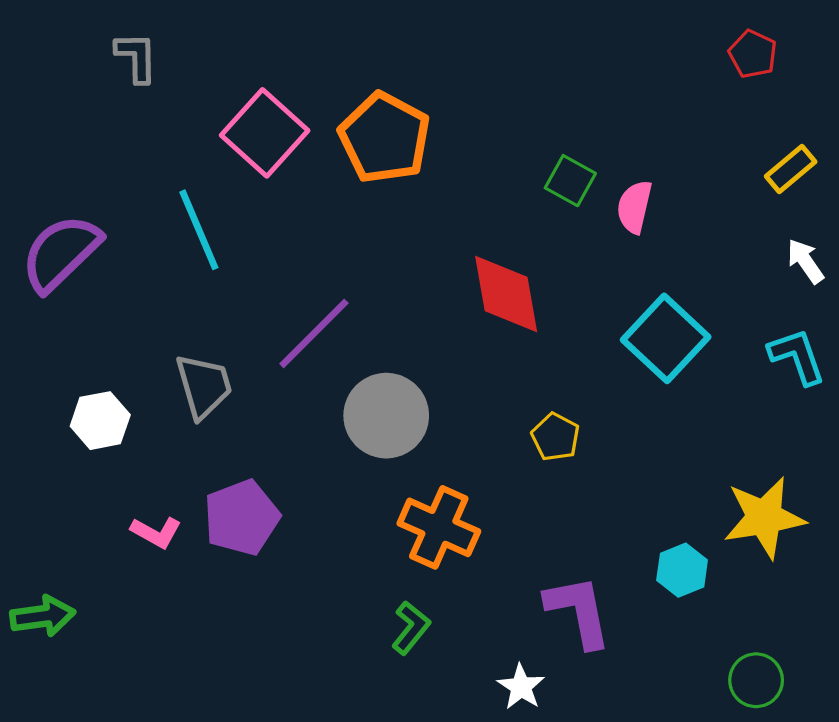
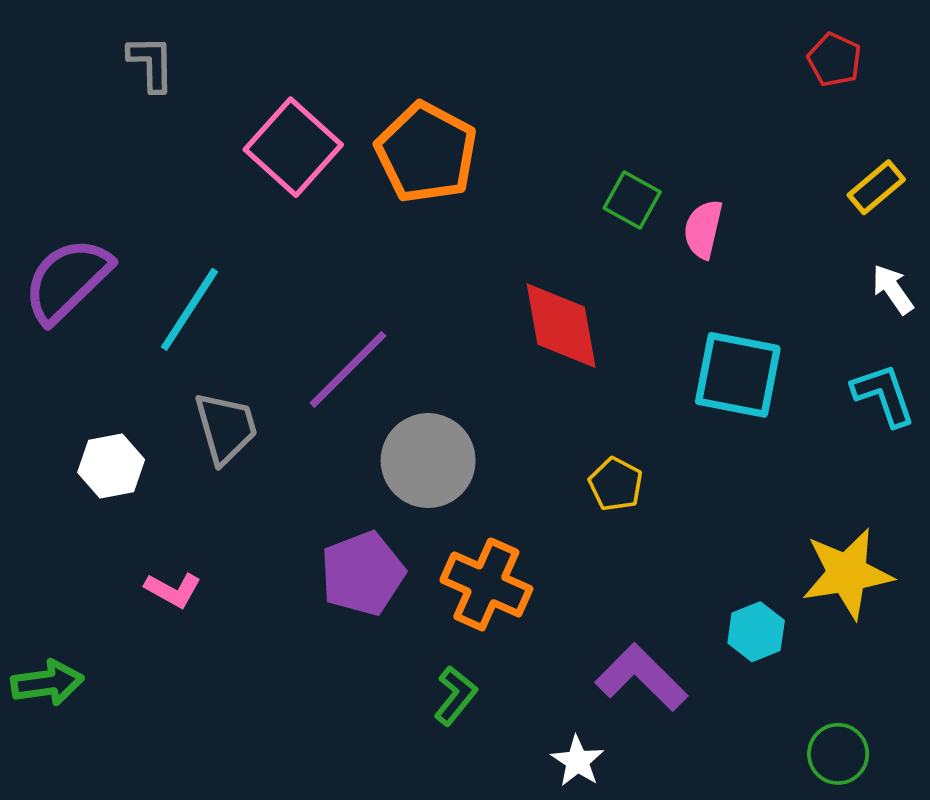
cyan line: (199, 230) -> (189, 309), moved, turned 56
cyan square: (666, 338) -> (738, 375), turned -32
purple pentagon: (242, 518) -> (363, 573), moved
purple L-shape: (579, 611) -> (641, 677), turned -34

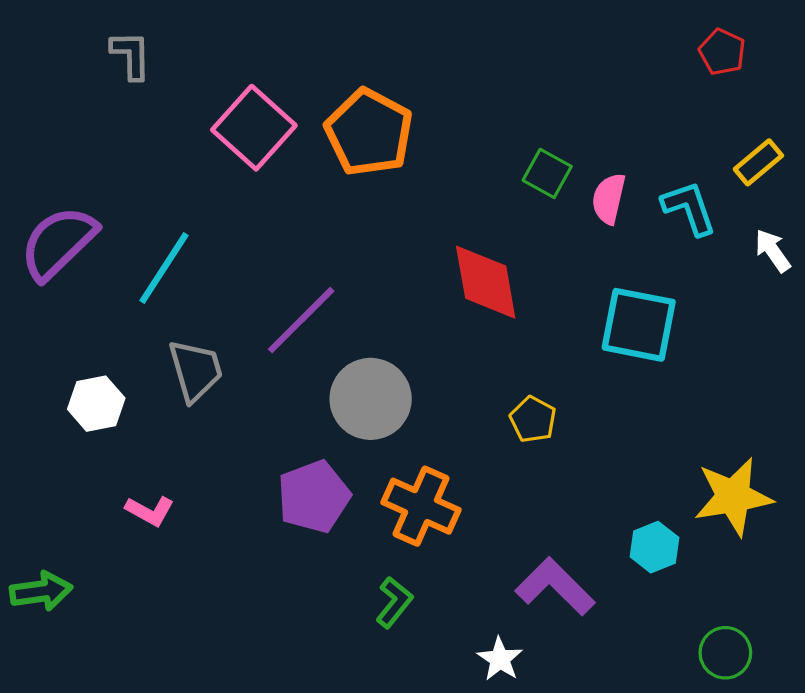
cyan L-shape: (884, 395) -> (689, 208), moved

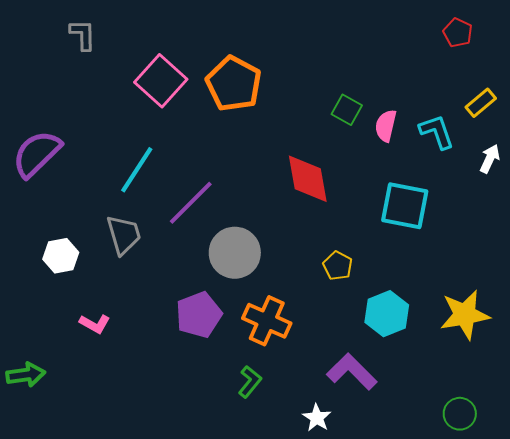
white arrow: (773, 251) -> (490, 159), turned 60
cyan line: (164, 268) -> (137, 170), moved
cyan hexagon: (654, 547) -> (387, 314), moved, size x1.4

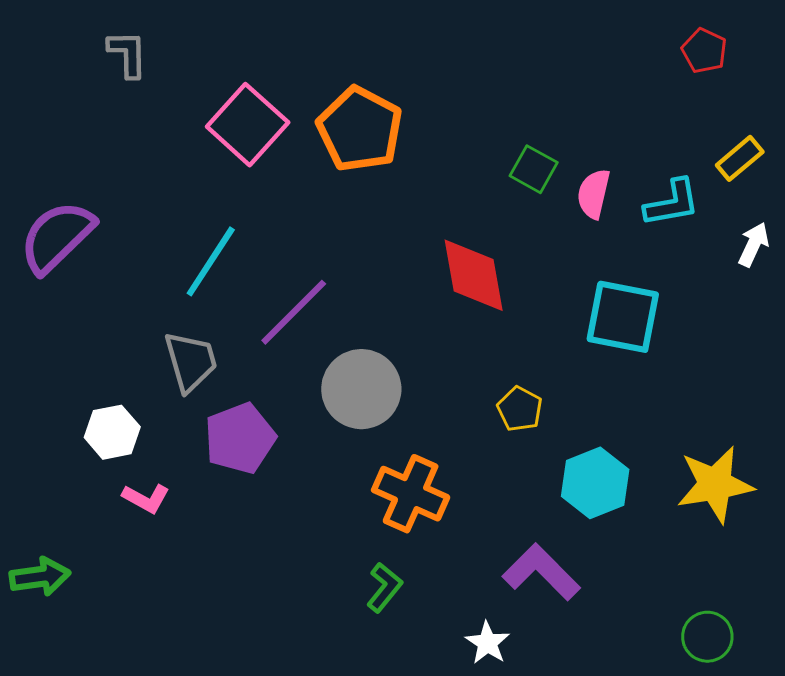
cyan L-shape: (437, 132) -> (672, 203), turned 99
white hexagon: (61, 256) -> (112, 432), moved
purple pentagon: (199, 315) -> (240, 438), moved

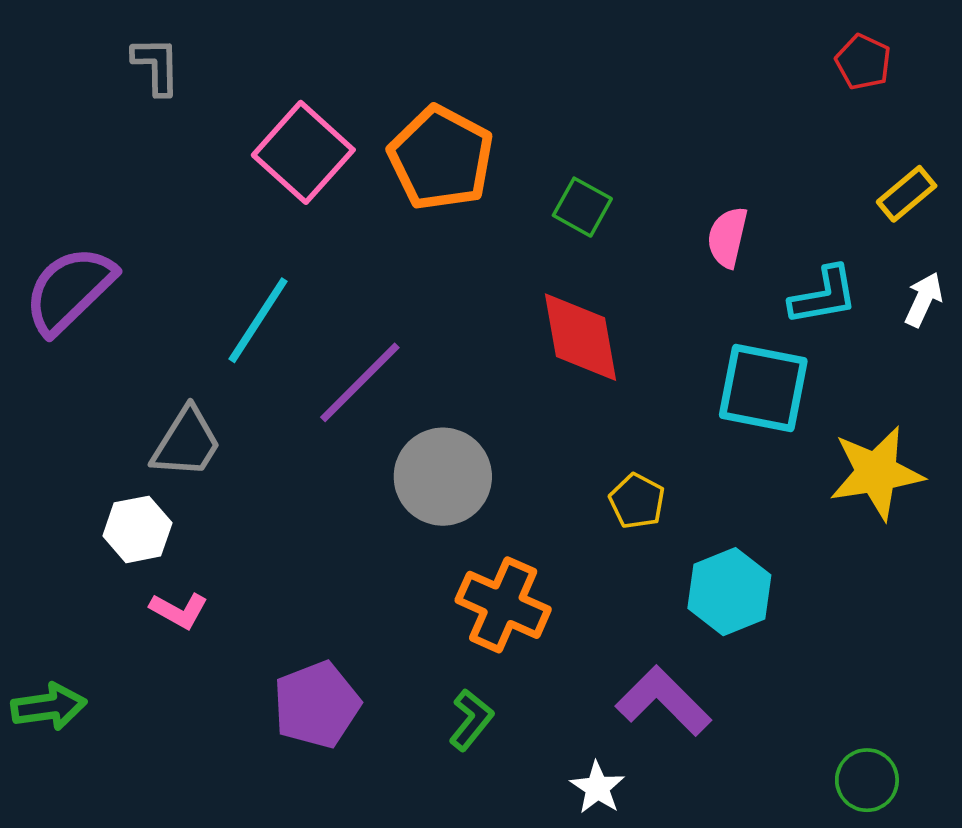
green square: (534, 169) -> (582, 207), moved
cyan L-shape: (672, 203) -> (824, 296), moved
gray trapezoid: (191, 361) -> (186, 443), moved, turned 48
purple pentagon: (240, 438) -> (317, 705), moved
yellow star: (715, 484) -> (876, 473), moved

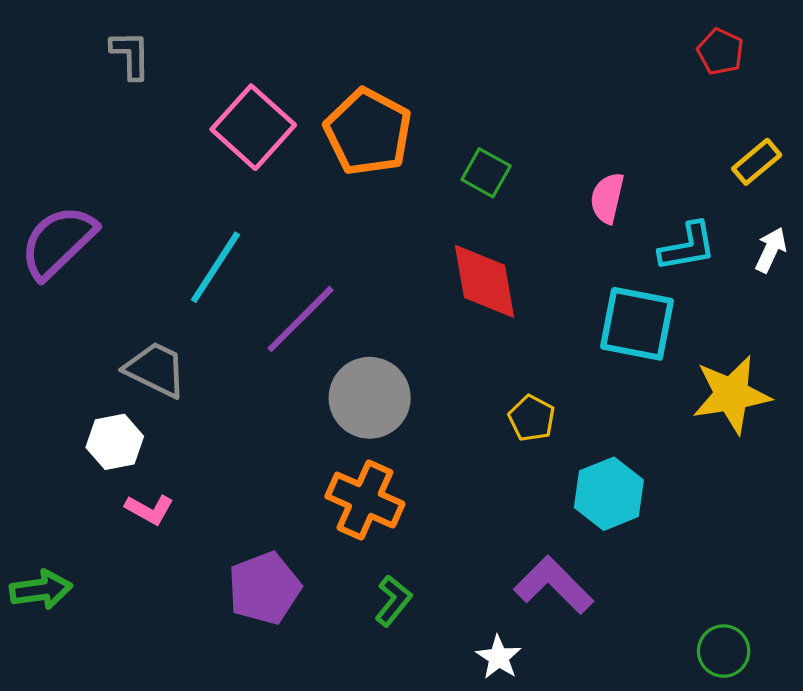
gray trapezoid: (186, 443) -> (156, 369), turned -96
orange cross: (503, 605) -> (365, 500), moved

